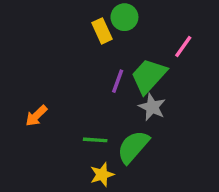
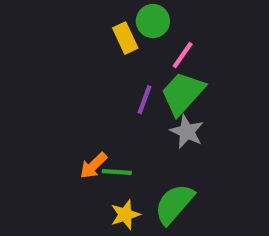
pink line: (183, 47) -> (183, 55), moved
orange arrow: (36, 116) -> (93, 166), moved
green semicircle: (133, 147) -> (174, 204), moved

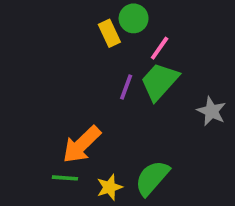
gray star: (187, 132) -> (211, 111), moved
orange arrow: (93, 166) -> (82, 145), size x1.6
green line: (117, 172) -> (65, 178), moved

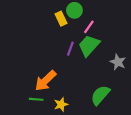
green semicircle: (152, 178) -> (100, 95), moved

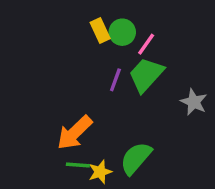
green circle: (74, 10) -> (122, 32), moved
green semicircle: (100, 95) -> (136, 158), moved
green line: (36, 99) -> (78, 165), moved

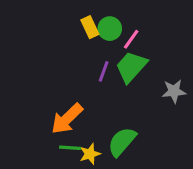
gray star: (194, 102) -> (174, 91), turned -30

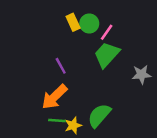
purple line: (104, 71) -> (61, 66), moved, turned -49

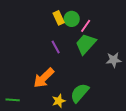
purple line: (61, 66) -> (56, 47), moved
green line: (57, 120) -> (13, 100), moved

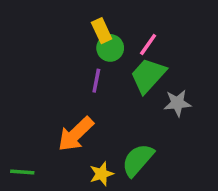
green circle: (72, 19) -> (110, 48), moved
purple line: (56, 47) -> (96, 81), turned 40
gray star: (114, 60) -> (177, 103), moved

